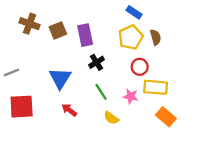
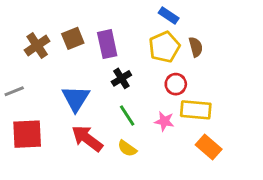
brown cross: (29, 24) -> (37, 46), moved, turned 36
red arrow: (69, 110) -> (87, 138), size x1.6
yellow semicircle: (111, 118) -> (127, 148), moved

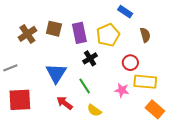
brown square: (73, 38) -> (54, 29), turned 35
yellow pentagon: (164, 47) -> (108, 35), moved
green line: (127, 116) -> (85, 86), moved
red arrow: (87, 138) -> (65, 103), size x0.7

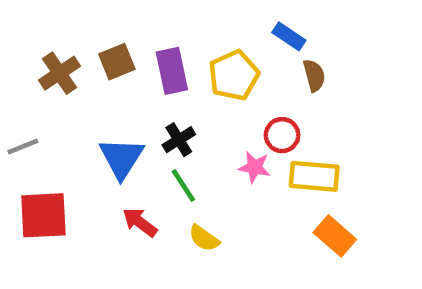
blue rectangle: (125, 12) -> (289, 36), moved
brown square: (54, 29) -> (117, 62), turned -35
black cross: (90, 58) -> (179, 140), moved
pink star: (122, 90) -> (254, 167), moved

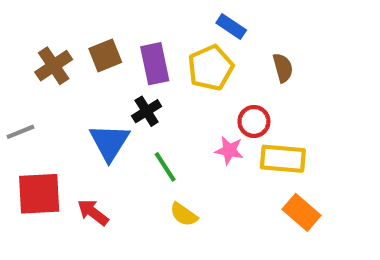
blue rectangle: (289, 36) -> (231, 26), moved
black cross: (179, 140) -> (147, 111), moved
red arrow: (140, 222) -> (93, 212), moved

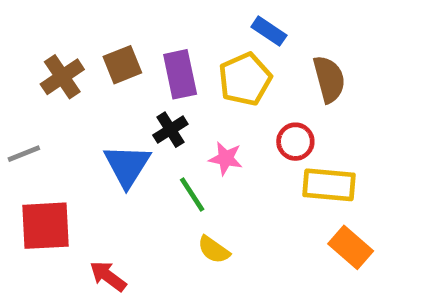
brown semicircle: (283, 68) -> (329, 79), size x1.4
pink star: (229, 150) -> (226, 158), moved
red arrow: (93, 212) -> (108, 276), moved

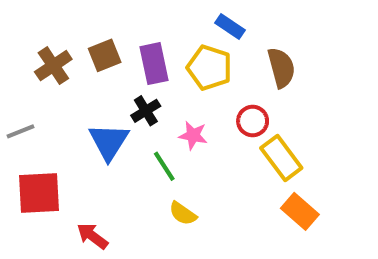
yellow pentagon: (245, 79) -> (209, 68), turned -30
yellow rectangle: (329, 185) -> (281, 158), turned 48

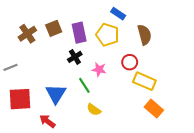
blue triangle: (109, 142) -> (56, 94), moved
yellow rectangle: (281, 158) -> (144, 81), turned -30

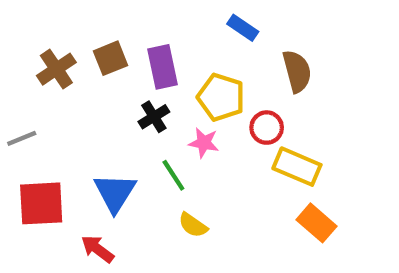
yellow pentagon: (108, 35) -> (221, 97), moved

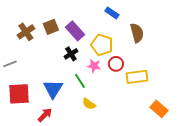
purple rectangle: (163, 67) -> (75, 31), turned -30
red circle: (267, 128) -> (116, 64), moved
yellow rectangle: (297, 167) -> (137, 77), turned -30
orange rectangle: (316, 223) -> (159, 109), moved
red arrow: (98, 249) -> (45, 115), turned 98

